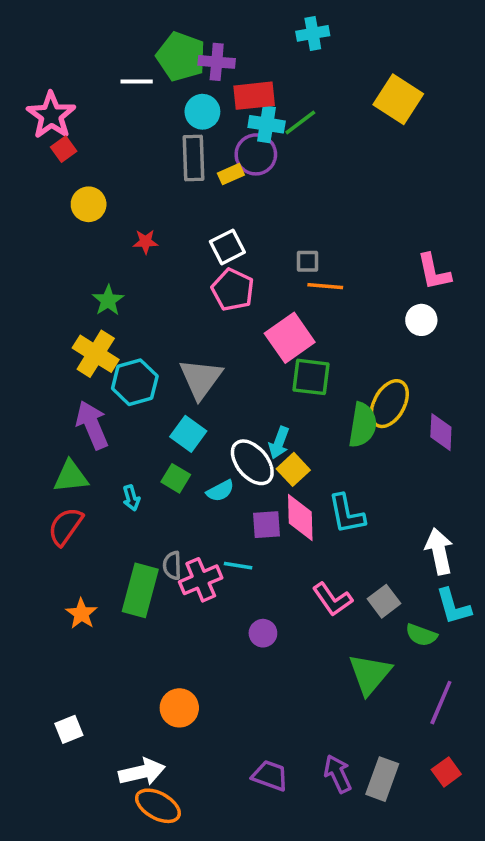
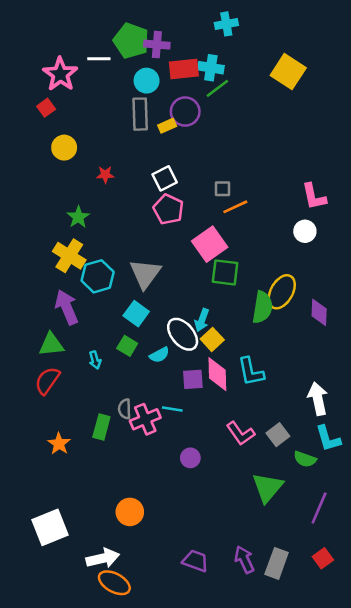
pink star: (51, 115) -> (60, 74), moved
cyan cross: (267, 124) -> (211, 68), moved
orange line: (325, 286) -> (235, 207), turned -30
green rectangle: (140, 590) -> (101, 427), size x0.7
white square: (69, 729) -> (50, 527), size x1.8

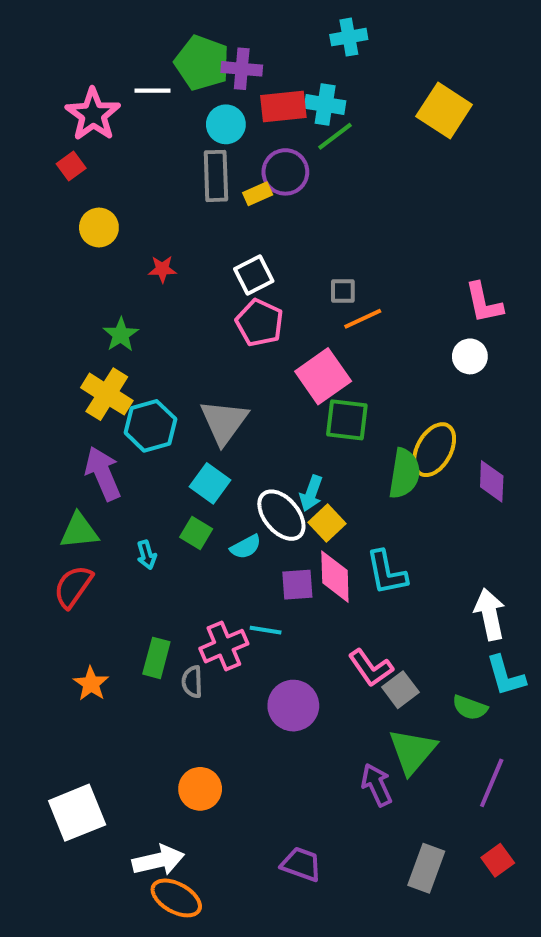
gray semicircle: (125, 409) -> (192, 682), moved
gray square: (278, 435) -> (400, 690), moved
purple circle: (190, 458) -> (293, 706), size x1.6
purple arrow: (244, 560) -> (377, 785), moved

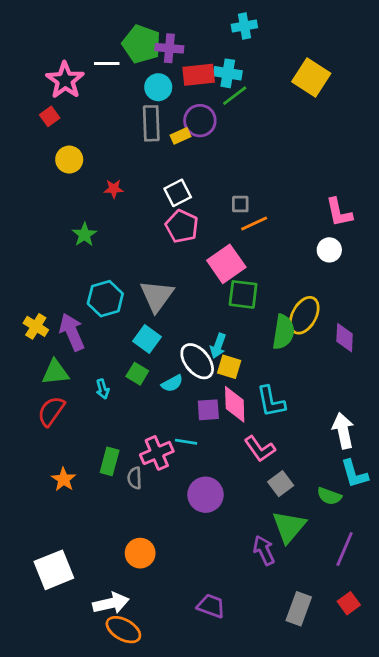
yellow cross: (107, 394) -> (36, 326), moved, size x0.7
yellow square: (327, 523) -> (229, 367), turned -30
pink L-shape: (371, 668) -> (260, 449), moved

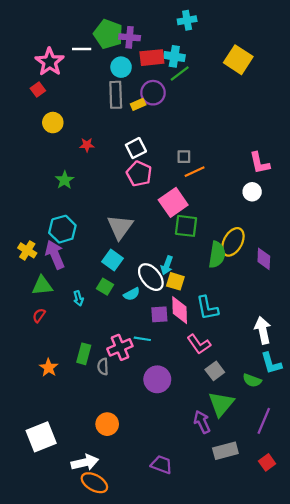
cyan hexagon: (105, 299) -> (62, 229), moved
red semicircle: (51, 411) -> (39, 315), size x0.6
gray rectangle: (299, 609) -> (225, 451), moved, turned 55

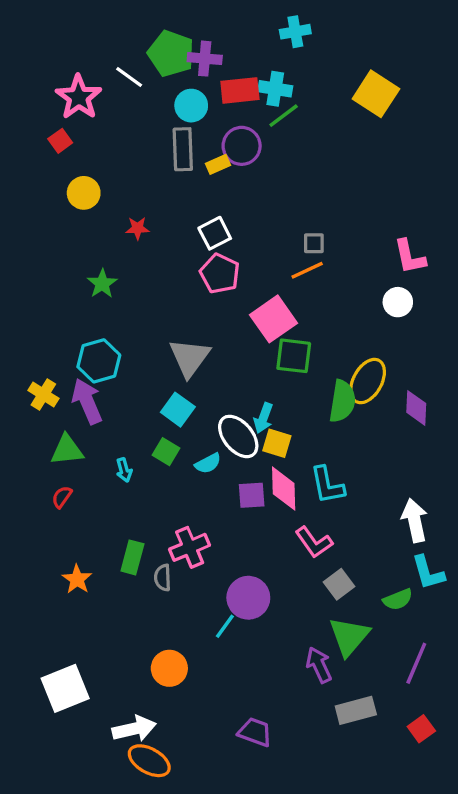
white line: (82, 49) -> (129, 77), turned 36
gray square: (184, 157) -> (314, 243), moved
cyan line: (142, 339) -> (225, 626), moved, turned -63
green semicircle: (252, 380) -> (398, 599), turned -42

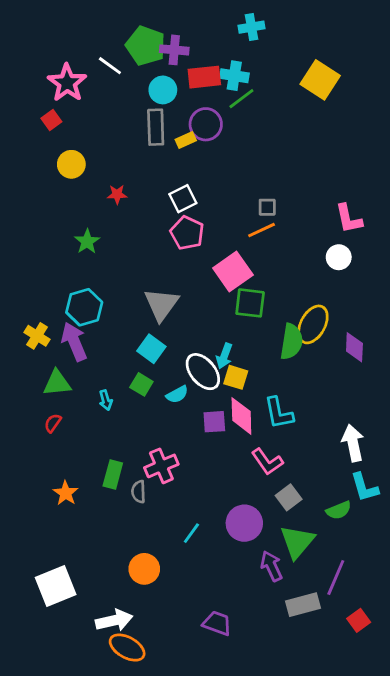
purple circle: (248, 598) -> (244, 523), moved
purple line: (416, 663) -> (336, 577), moved

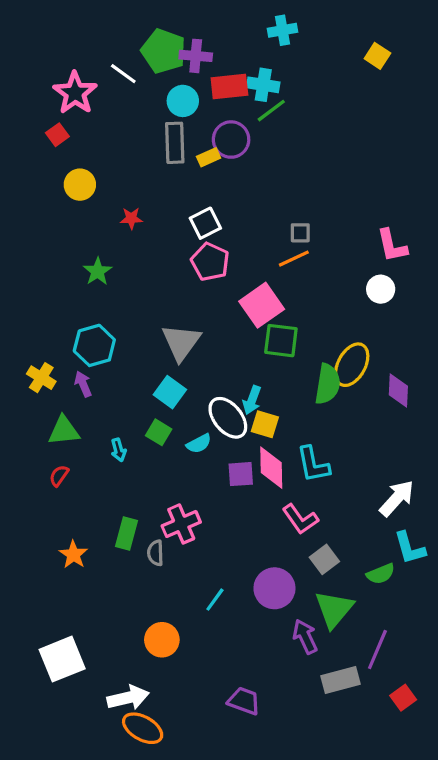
yellow square: (320, 80) -> (377, 56), moved, size x0.6
purple arrow: (74, 342) -> (83, 384), size x0.6
white arrow: (353, 443) -> (397, 498), turned 54

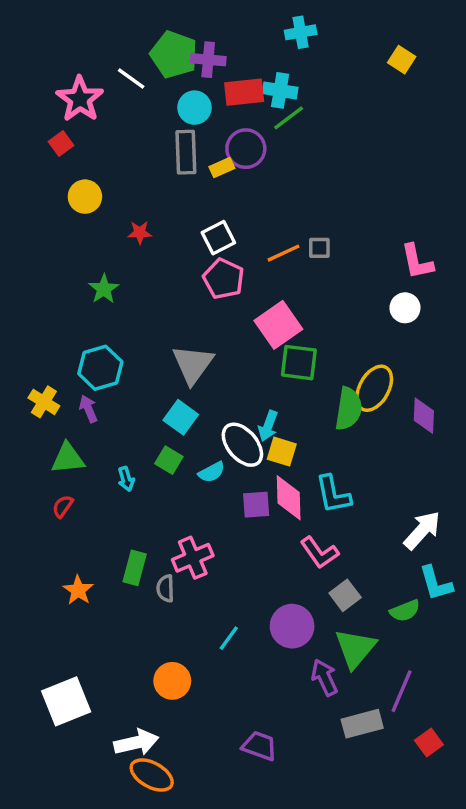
orange line: (294, 259) -> (283, 253), moved

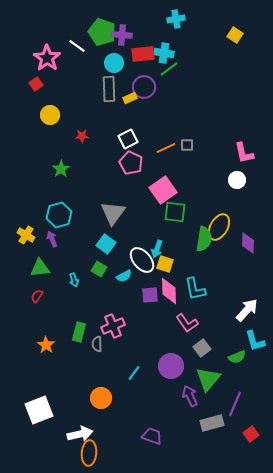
orange ellipse: (152, 775) -> (89, 453), turned 65

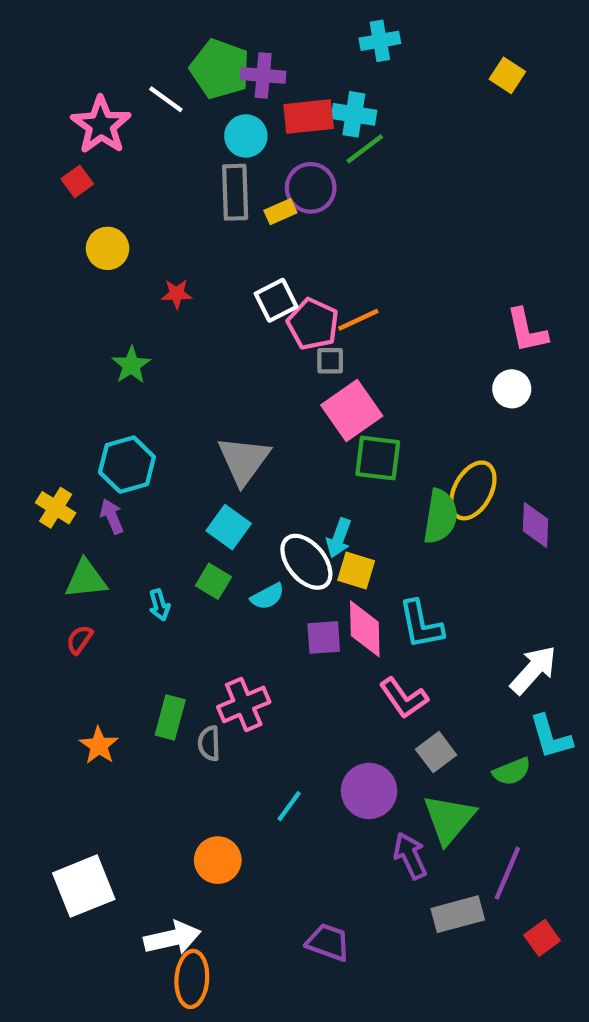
gray square: (187, 145) -> (330, 361), moved
pink pentagon: (131, 163) -> (313, 324), moved

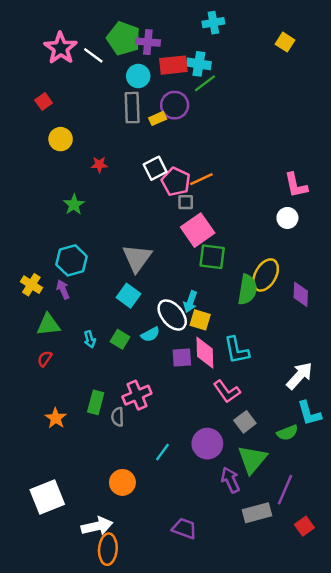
pink star: (101, 125) -> (61, 48), moved
green square: (213, 581) -> (120, 339), moved

